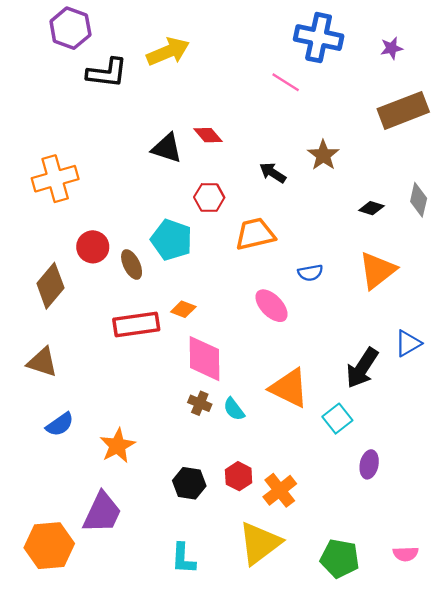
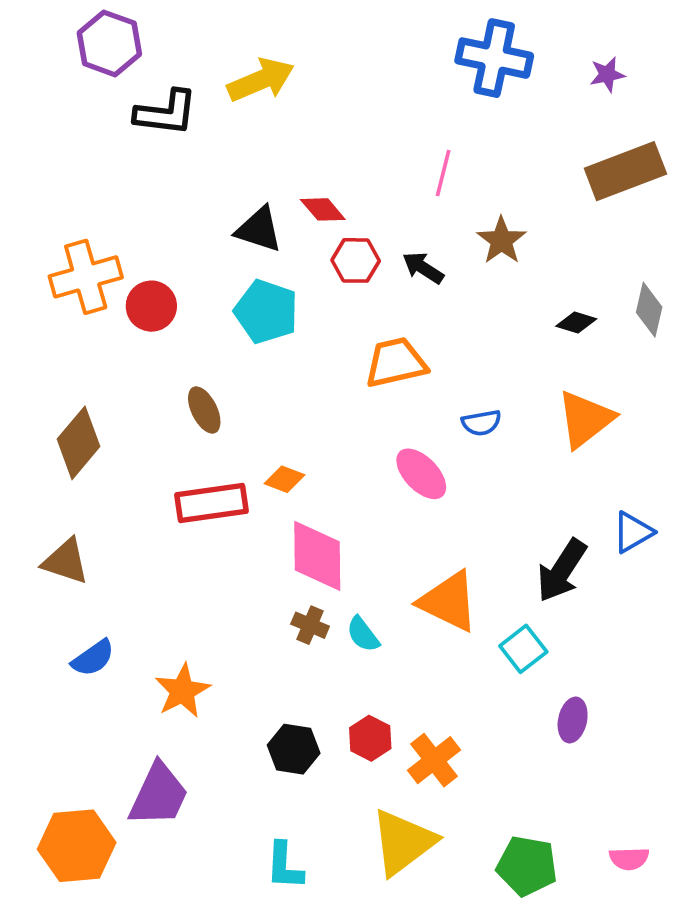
pink line: (286, 82) -> (443, 173), moved, turned 72
red hexagon: (209, 197) -> (356, 260), moved
cyan pentagon: (172, 240) -> (266, 312), moved
red circle: (93, 247) -> (151, 306), moved

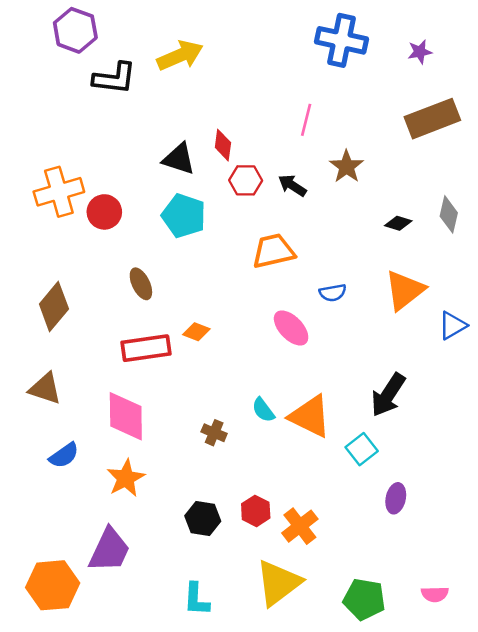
red diamond: (323, 209) -> (223, 145), turned 48
blue triangle: (633, 532) -> (453, 325), moved
pink diamond: (317, 556) -> (126, 416), moved
cyan semicircle: (363, 634) -> (263, 410), moved

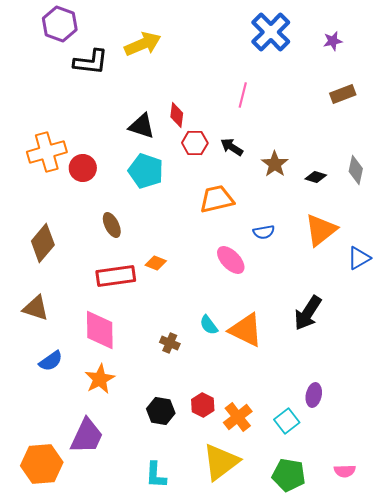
blue cross: (342, 40) -> (271, 32), turned 33
brown rectangle: (432, 119) -> (343, 94), size x0.6
brown star: (347, 167) -> (275, 164), moved
cyan square: (362, 449) -> (287, 421), moved

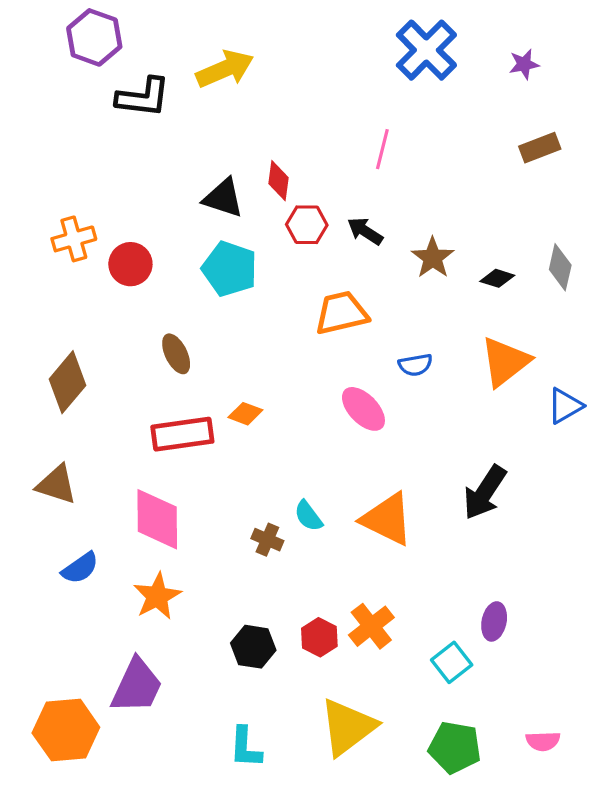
orange cross: (47, 152) -> (74, 239), size x0.7
cyan semicircle: (209, 325) -> (308, 516), moved
orange cross: (238, 417) -> (371, 626), moved

